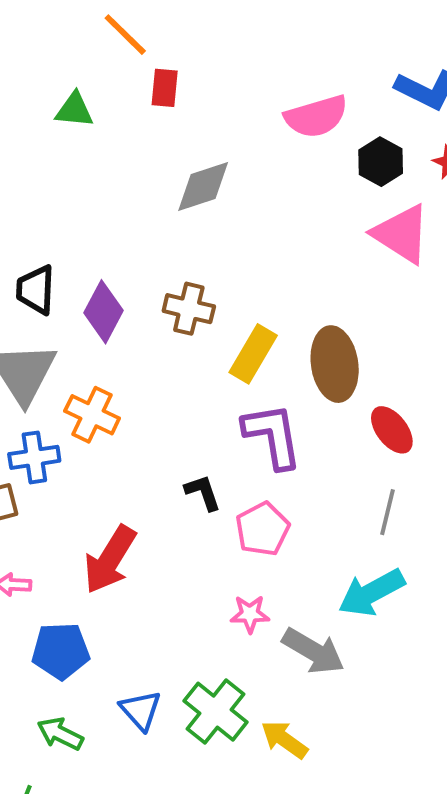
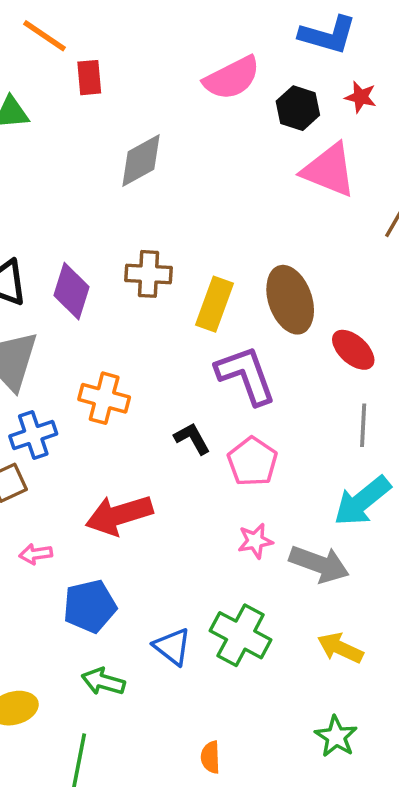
orange cross: (92, 415) -> (104, 398), moved
red arrow: (110, 560) -> (119, 515), turned 52
yellow arrow: (284, 740) -> (340, 648), moved

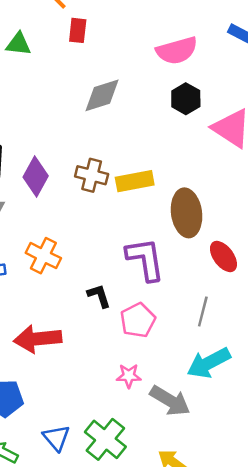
black hexagon: (298, 108) -> (186, 99), moved
yellow rectangle: (215, 304) -> (135, 181), moved, turned 48
gray line: (363, 425) -> (203, 311), moved

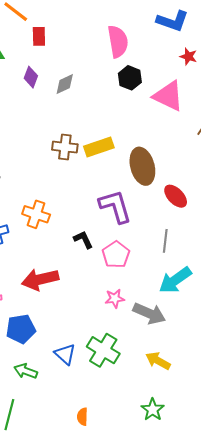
pink semicircle: (177, 51) -> (118, 41), turned -76
gray diamond: (102, 95) -> (65, 84), size x0.7
purple diamond: (36, 176) -> (31, 77), moved, size x0.7

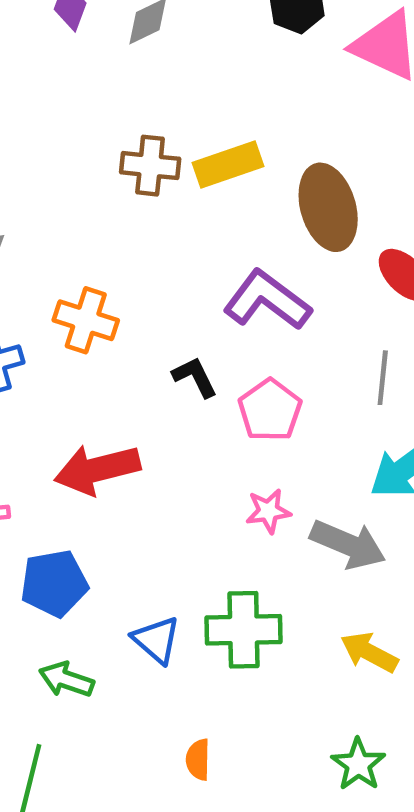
purple L-shape: (115, 206) -> (267, 300), turned -36
green cross: (103, 350) -> (244, 630), turned -32
orange semicircle: (82, 417) -> (198, 760), moved

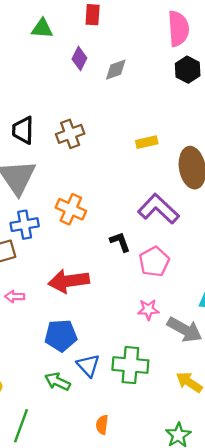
yellow rectangle: (228, 164) -> (147, 142), size x0.7
brown cross: (150, 166) -> (70, 134), moved, turned -32
blue pentagon: (54, 583) -> (61, 335), moved
green arrow: (66, 680) -> (57, 382), moved

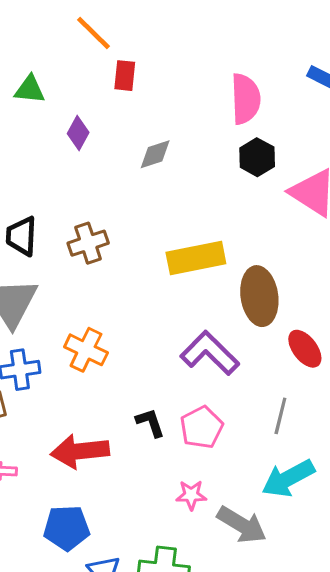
green triangle: (42, 28) -> (30, 89), moved
purple diamond: (79, 59) -> (78, 133), moved
yellow rectangle: (147, 142) -> (196, 258), size x1.8
black L-shape: (120, 242) -> (150, 423), moved

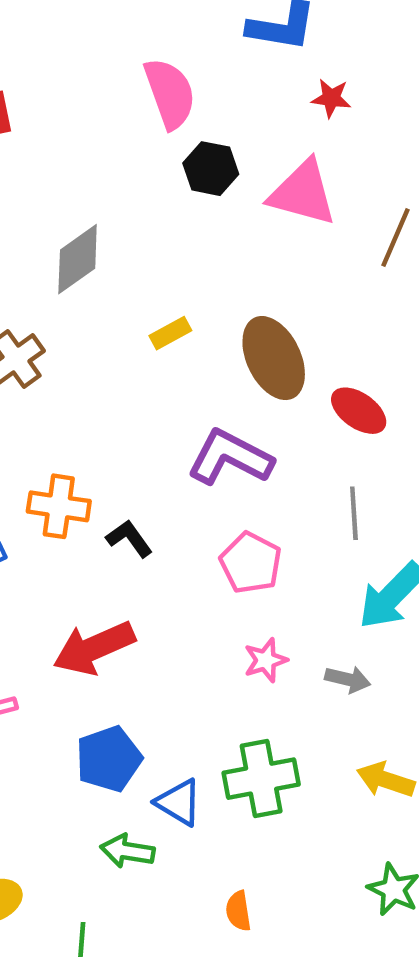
gray diamond: (155, 154) -> (78, 259), moved, size x1.4
yellow rectangle: (196, 258) -> (170, 333), size x0.5
black L-shape: (150, 423) -> (129, 539), moved
gray arrow: (242, 525) -> (348, 679), size x0.6

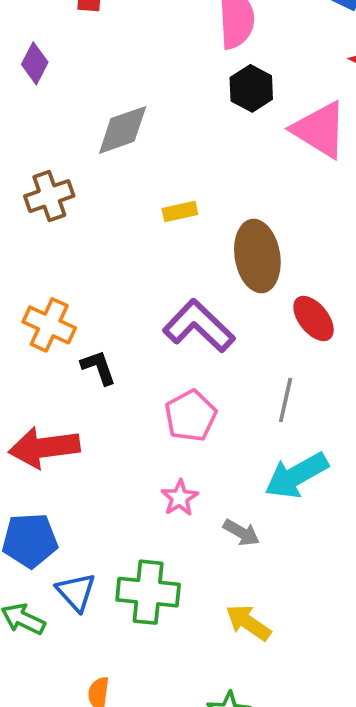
pink star: (266, 660) -> (180, 498), turned -30

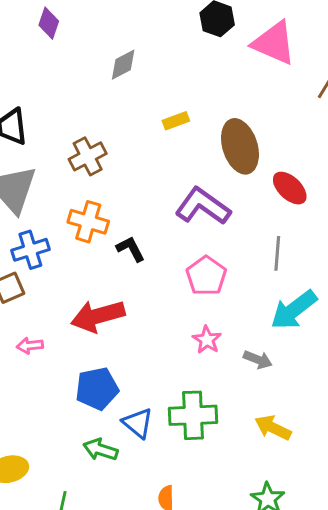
gray diamond: (123, 130) -> (123, 65), size x0.7
brown cross: (49, 196) -> (88, 156), moved

